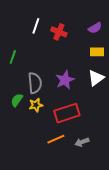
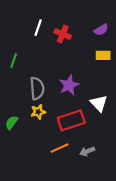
white triangle: (96, 78) -> (99, 103), moved, turned -36
green semicircle: (17, 100) -> (11, 122), moved

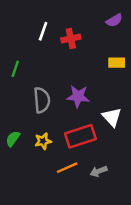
purple semicircle: (101, 30) -> (114, 20), moved
red cross: (63, 34) -> (71, 39), turned -35
purple star: (69, 85) -> (78, 96), turned 30
yellow star: (38, 112) -> (43, 141), moved

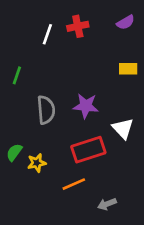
red cross: (71, 39) -> (78, 26), moved
yellow star: (43, 141) -> (37, 163), moved
gray arrow: (99, 171) -> (107, 204), moved

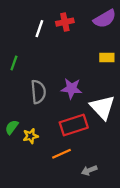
purple semicircle: (126, 22) -> (105, 19), size x1.5
white triangle: (123, 128) -> (102, 107), size x1.4

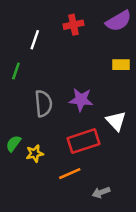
white line: (39, 29) -> (35, 40), moved
white triangle: (102, 107) -> (116, 121), size x0.7

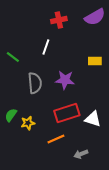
white line: (35, 40) -> (46, 47), moved
yellow rectangle: (121, 65) -> (95, 61), moved
green line: (16, 71) -> (13, 57), turned -72
white triangle: (116, 121) -> (93, 119), moved, turned -30

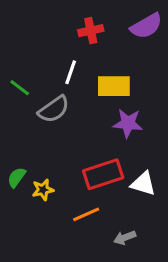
yellow rectangle: (95, 61) -> (114, 86), moved, size x1.5
purple star: (65, 80) -> (128, 123), moved
gray semicircle: (35, 83) -> (54, 109), moved, turned 60

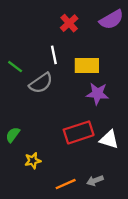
red cross: (91, 31) -> (69, 23), turned -30
white line: (71, 72) -> (54, 55), turned -30
yellow star: (43, 190) -> (33, 161), moved
orange line: (86, 214) -> (66, 184), moved

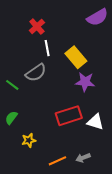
red cross: (69, 23) -> (37, 27), moved
yellow rectangle: (87, 65) -> (76, 57), turned 50
green line: (15, 67) -> (12, 85), moved

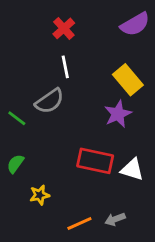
red cross: (37, 27) -> (64, 28), moved
yellow rectangle: (76, 57) -> (128, 80), moved
purple star: (85, 82) -> (118, 114), turned -30
red rectangle: (69, 116) -> (95, 161), turned 30

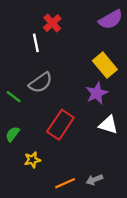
white line: (65, 67) -> (36, 43), moved
red rectangle: (95, 161) -> (60, 125), moved, turned -68
white triangle: (132, 169) -> (108, 125), moved

